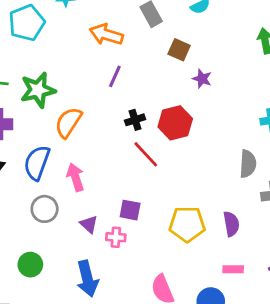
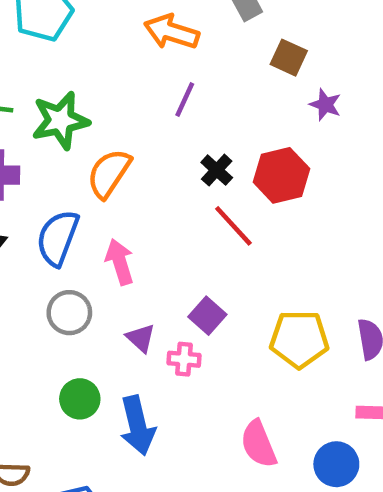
black cross: (135, 120) -> (217, 170), turned -30
purple square: (130, 210) -> (207, 316), turned 30
green circle: (30, 265) -> (80, 399), moved

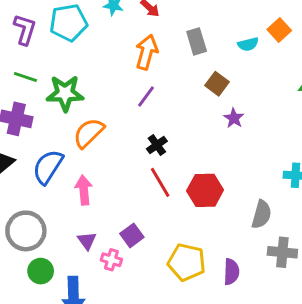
orange arrow: (171, 32) -> (147, 52), turned 76
red hexagon: (281, 175) -> (205, 190), moved
gray circle: (69, 313) -> (26, 231), moved, size x1.4

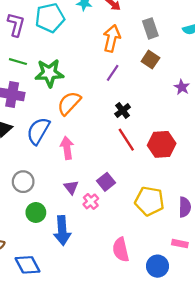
brown square: (217, 84) -> (150, 60), moved
gray circle: (26, 231) -> (23, 182), size x0.7
pink cross: (111, 260) -> (91, 201), turned 35

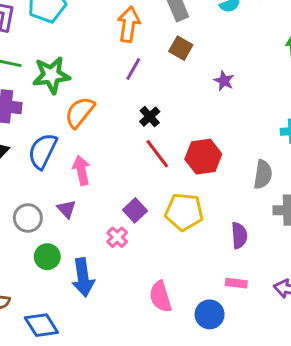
purple triangle: (71, 187) -> (67, 209), moved
yellow pentagon: (149, 201) -> (184, 212), moved

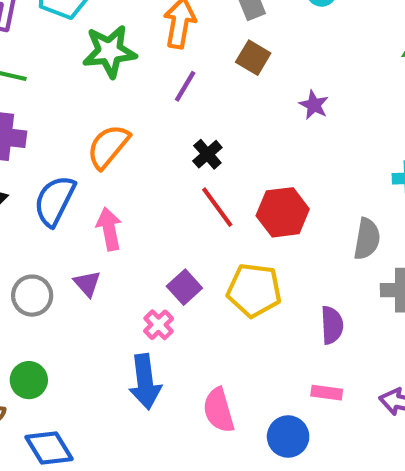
green star: (51, 75) -> (110, 51), moved
green circle: (47, 257) -> (29, 380), moved
blue arrow: (83, 277) -> (145, 382), moved

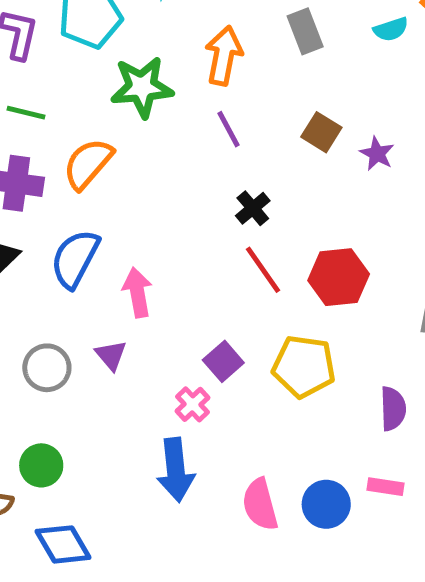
brown square: (253, 58) -> (321, 132), moved
purple line: (185, 86) -> (229, 129), turned -60
orange semicircle: (108, 146) -> (88, 164), moved
blue circle: (288, 437) -> (326, 504), moved

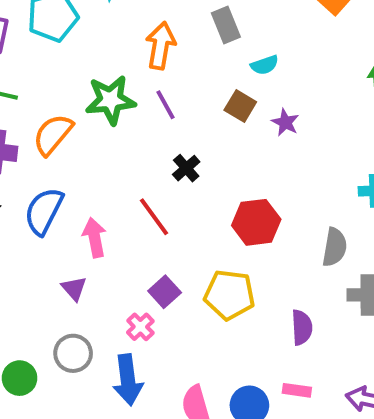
cyan semicircle: (391, 29) -> (265, 65), moved
green star: (142, 87) -> (110, 100), moved
red line: (263, 270) -> (154, 217), moved
gray circle: (47, 368) -> (73, 353), moved

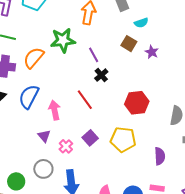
purple line: (166, 105) -> (94, 55), moved
pink cross: (140, 327) -> (66, 146), moved

